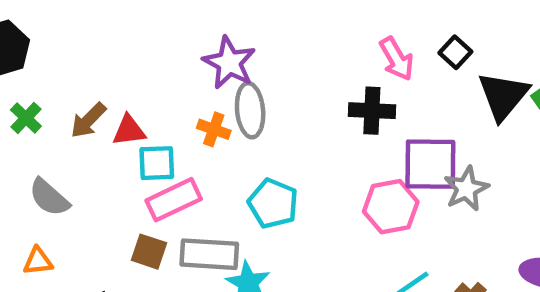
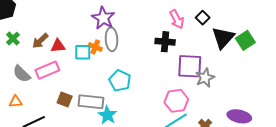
cyan square: (157, 163) -> (83, 52), moved
pink rectangle: (174, 200) -> (47, 70), moved
pink hexagon: (391, 207) -> (176, 101), moved

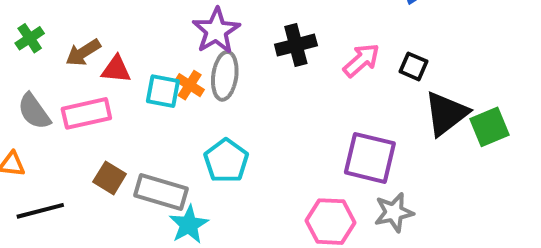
black square: (203, 18) -> (413, 66), turned -32
pink arrow: (177, 19) -> (361, 60), turned -114
black cross: (165, 42) -> (296, 45), moved, turned -30
gray star: (205, 78) -> (394, 212), moved

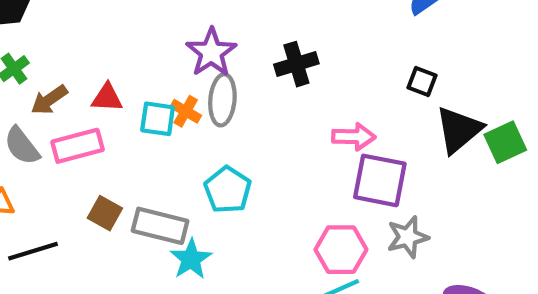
brown arrow: (83, 53) -> (49, 100), moved
pink arrow: (361, 60) -> (354, 137), moved, turned 45

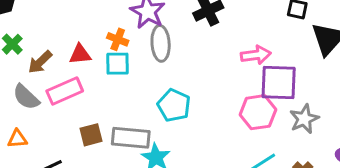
orange cross: (186, 111) -> (118, 39), moved
brown square: (105, 213) -> (91, 135), turned -35
pink hexagon: (341, 250) -> (258, 112), moved

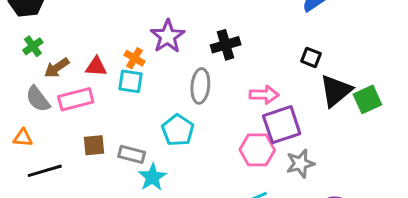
gray ellipse: (161, 43) -> (200, 86), moved
purple square: (279, 82) -> (282, 125), turned -30
gray rectangle: (131, 138) -> (132, 154), size x0.7

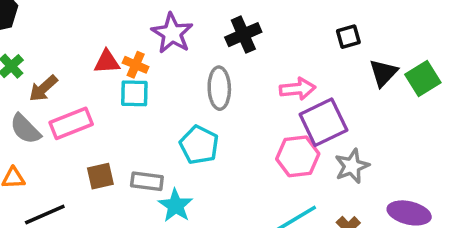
black square: (311, 57) -> (348, 37), turned -30
red triangle: (96, 67) -> (107, 62), moved
black triangle: (336, 91) -> (383, 73), size x0.7

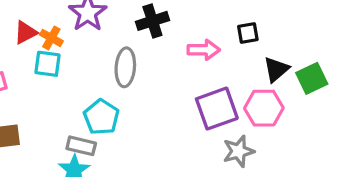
red triangle: (107, 62) -> (26, 32), turned -30
pink arrow: (298, 89) -> (204, 50), moved
pink hexagon: (298, 156) -> (264, 108), moved
gray rectangle: (147, 181) -> (81, 146), moved

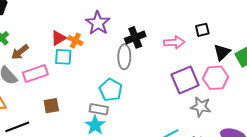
black cross: (152, 21) -> (135, 37), moved
cyan square: (47, 64) -> (63, 57), moved
gray star: (238, 151) -> (201, 107), turned 30

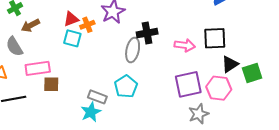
black square: (202, 30) -> (215, 38), size x1.6
orange cross: (75, 41) -> (87, 25), turned 32
pink rectangle: (35, 74) -> (38, 68), moved
cyan pentagon: (111, 90) -> (126, 86), moved
gray star: (201, 107) -> (199, 114), turned 30

